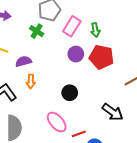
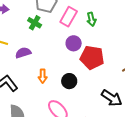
red pentagon: (101, 57) -> (92, 57), moved
orange arrow: (31, 81) -> (43, 76), moved

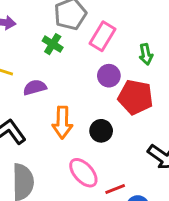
green arrow: (91, 19) -> (146, 54), moved
orange arrow: (43, 76) -> (62, 122), size x1.5

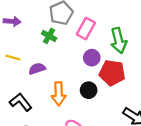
green arrow: (146, 54) -> (119, 41), size x1.6
black circle: (101, 131) -> (89, 90), moved

